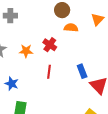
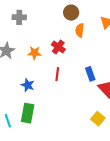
orange semicircle: (71, 28) -> (80, 30), turned -88
blue star: (12, 84) -> (28, 85), moved

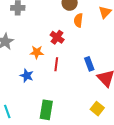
orange star: (35, 53) -> (37, 52), moved
green rectangle: (28, 113) -> (46, 110), moved

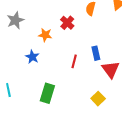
red line: (56, 64) -> (74, 61), moved

